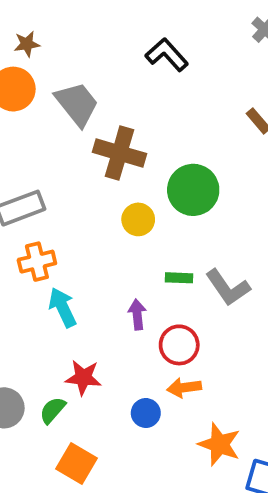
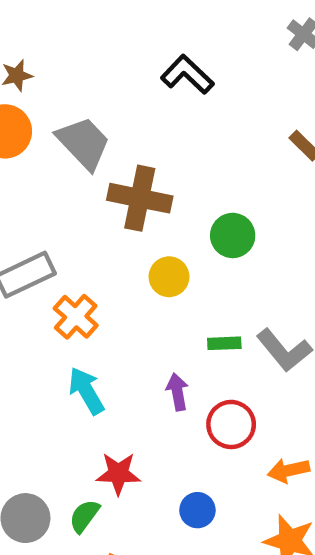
green circle: (193, 190) -> (233, 235), size x0.7
orange cross: (37, 262) -> (76, 317), moved, turned -30
orange arrow: (184, 388) -> (289, 470), moved

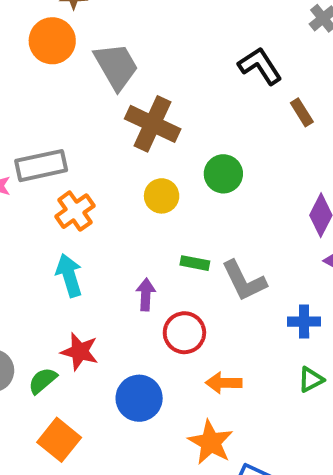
black L-shape: (187, 75) -> (260, 66), moved
blue circle: (197, 510) -> (139, 398), size x1.5

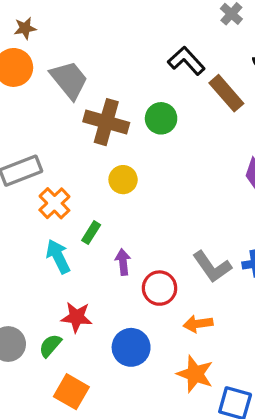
brown rectangle: (302, 112) -> (226, 93), size x1.6
green circle: (223, 174) -> (161, 118), moved
green rectangle: (195, 263) -> (91, 233), moved, turned -60
gray L-shape: (244, 281) -> (212, 267), moved

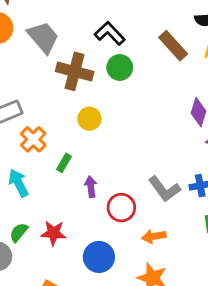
black L-shape: (186, 61) -> (110, 33), moved
cyan arrow: (58, 256) -> (18, 183), moved
green semicircle: (50, 346) -> (19, 232), moved

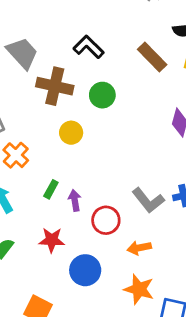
green circle: (120, 67) -> (102, 95), moved
green rectangle: (64, 163) -> (51, 189), moved
red star: (53, 233) -> (52, 240), moved

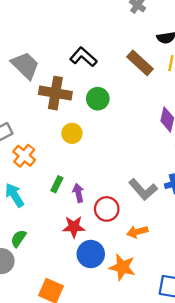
red star: (52, 240) -> (74, 227), moved
orange star: (139, 289) -> (122, 267), moved

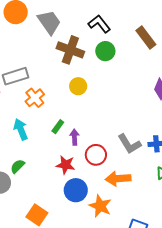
green circle: (98, 99) -> (105, 51), moved
orange arrow: (137, 232) -> (118, 179), size x1.4

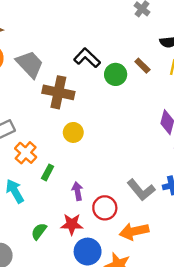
brown rectangle: (146, 37) -> (142, 66), size x0.6
green circle: (105, 51) -> (116, 74), moved
green rectangle: (58, 127) -> (48, 172), moved
green semicircle: (18, 166) -> (39, 231), moved

